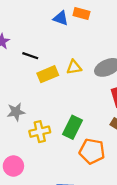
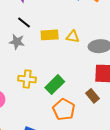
black line: (30, 56) -> (24, 23), moved
gray star: (16, 112) -> (17, 42), moved

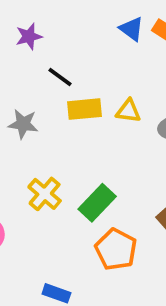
black line: (24, 23) -> (60, 77), moved
yellow cross: (27, 79) -> (45, 194), turned 36

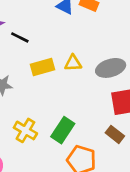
black line: (60, 77) -> (20, 37), moved

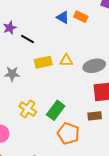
brown rectangle: (115, 134) -> (95, 116), turned -48

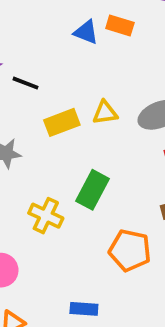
green rectangle: (56, 110) -> (92, 190), moved

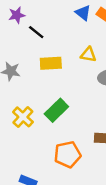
yellow triangle: (105, 113) -> (88, 55), moved
orange pentagon: (130, 250) -> (68, 154), turned 30

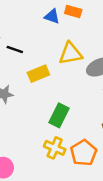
yellow triangle: (88, 55) -> (71, 54), size x1.5
yellow cross: (23, 117) -> (55, 148), moved

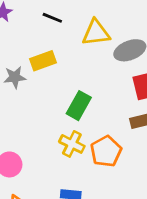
black line: (15, 50) -> (52, 18), moved
yellow rectangle: (38, 74) -> (43, 61), moved

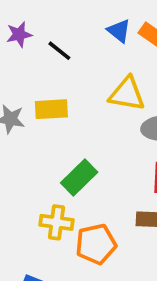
black line: (52, 18) -> (59, 51), moved
yellow cross: (72, 144) -> (57, 222), turned -35

